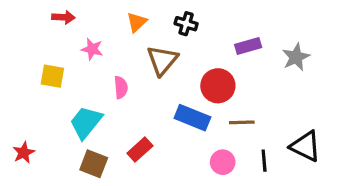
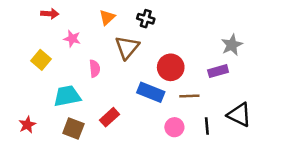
purple rectangle: (248, 46) -> (218, 71), moved
yellow square: (52, 76) -> (41, 60), turned 30
cyan trapezoid: (86, 122) -> (67, 96), turned 40
red star: (24, 153) -> (27, 125), moved

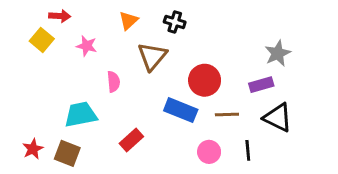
yellow square: (41, 60) -> (42, 40), moved
black triangle: (239, 115) -> (278, 118), moved
brown square: (73, 128) -> (67, 153), moved

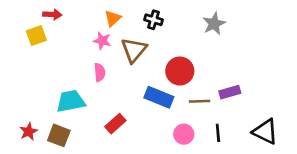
yellow square: (42, 40) -> (36, 36), turned 30
pink star: (87, 46) -> (102, 41), moved
gray star: (278, 53) -> (214, 24), moved
purple rectangle: (261, 85) -> (230, 92), moved
black triangle: (278, 118) -> (265, 132), moved

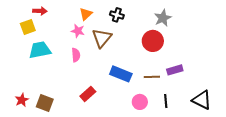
red circle: (180, 71) -> (153, 41), moved
cyan trapezoid: (71, 101) -> (40, 50), moved

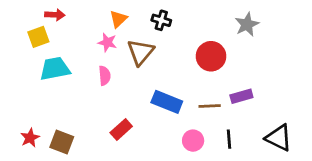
gray star: (163, 18) -> (247, 24), moved

